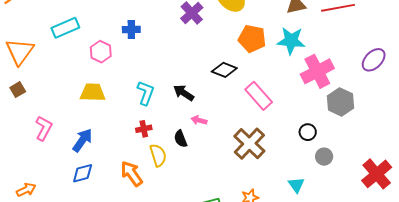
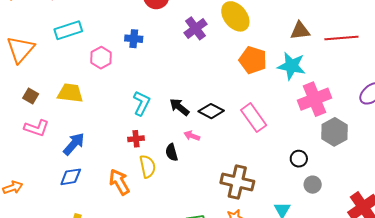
black diamond: (224, 70) -> (211, 111), moved
brown square: (18, 90) -> (31, 96), moved, turned -35
yellow trapezoid: (93, 92) -> (70, 93), moved
pink L-shape: (44, 128) -> (37, 128), turned 75
brown cross: (249, 144) -> (237, 182), moved, turned -36

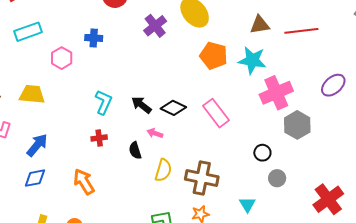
yellow semicircle: (148, 166) -> (163, 170), moved, turned 30

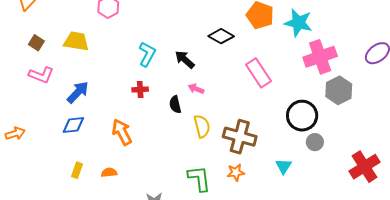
black diamond: (173, 108) -> (221, 36), moved
black circle: (262, 153) -> (302, 116), size x1.8
yellow semicircle: (163, 170) -> (202, 126), turned -35

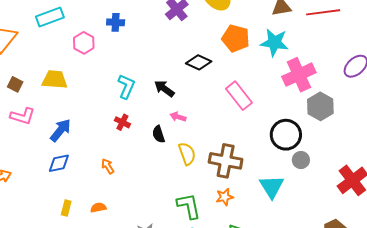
red cross: (140, 90) -> (122, 122), turned 35
orange arrow: (122, 132) -> (108, 166), size x0.6
cyan triangle: (283, 166) -> (272, 187), size x1.5

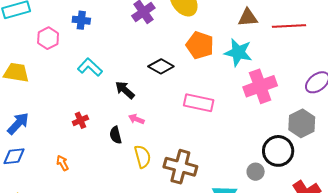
cyan L-shape: (126, 86) -> (90, 67), moved, turned -75
pink rectangle: (239, 96) -> (199, 103), turned -44
gray hexagon: (320, 106) -> (302, 123), moved
red cross: (122, 122) -> (80, 120), turned 35
black circle: (286, 135) -> (278, 151), moved

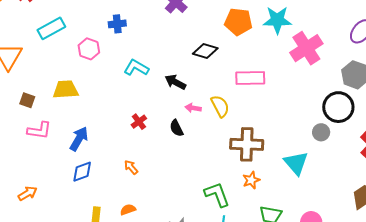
yellow semicircle: (142, 157) -> (220, 106), moved

